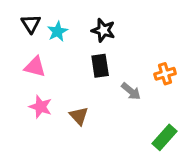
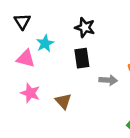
cyan star: (57, 31) -> (45, 43), moved
gray arrow: (131, 91) -> (108, 80), turned -36

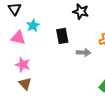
black star: (85, 27) -> (81, 12), moved
brown triangle: (63, 101) -> (25, 84), moved

